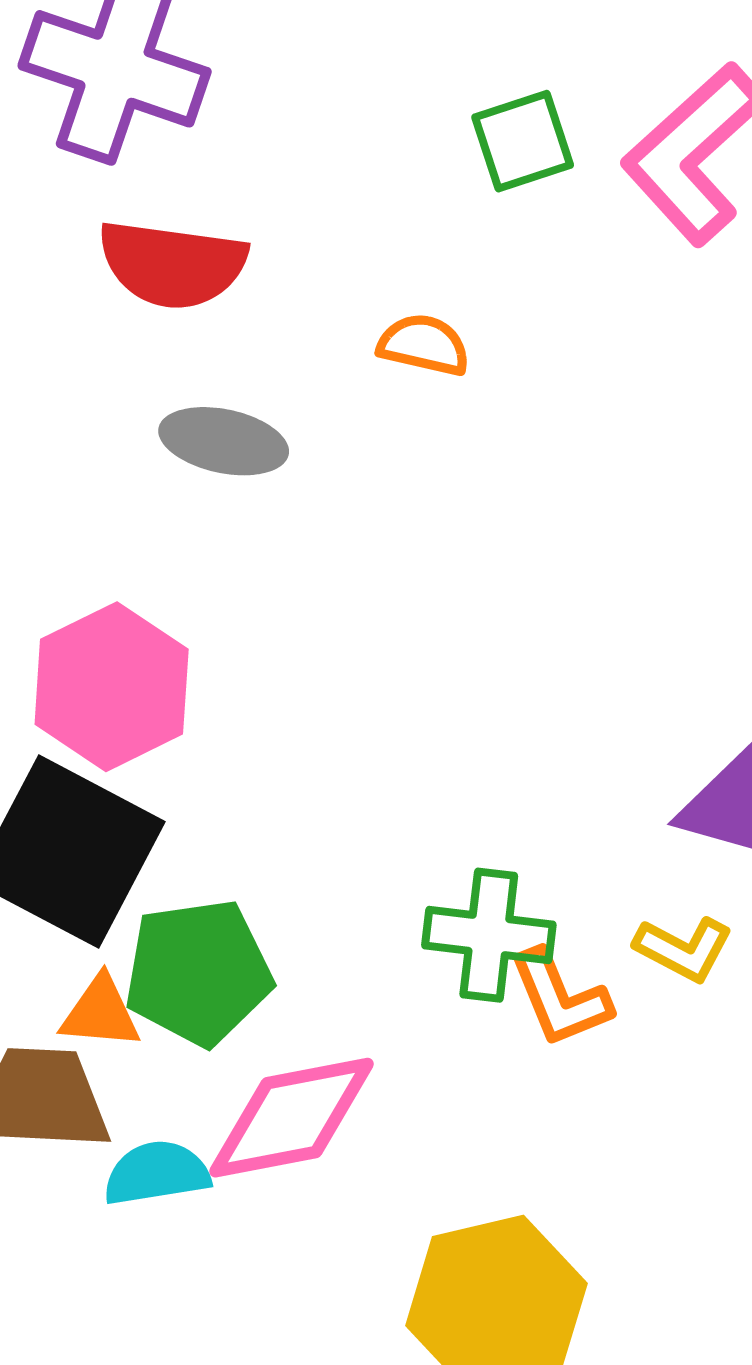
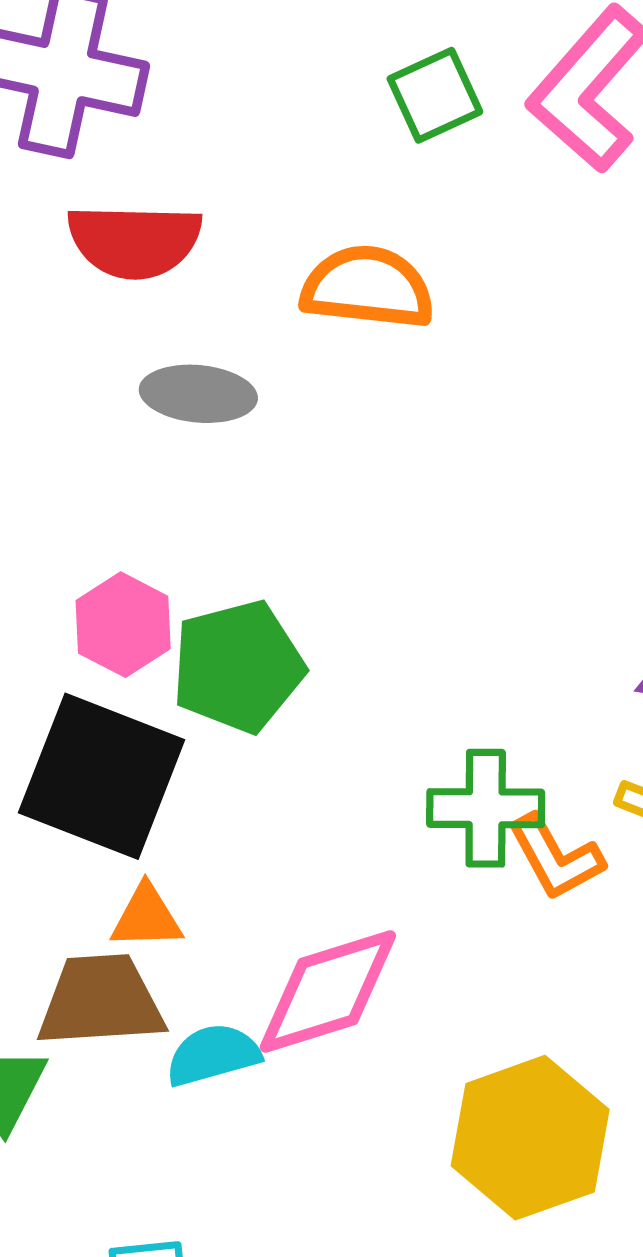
orange semicircle: (424, 345) -> (367, 287), size x1.6
pink hexagon: (112, 687) -> (123, 625), size x0.7
green pentagon: (198, 972) -> (238, 666), moved

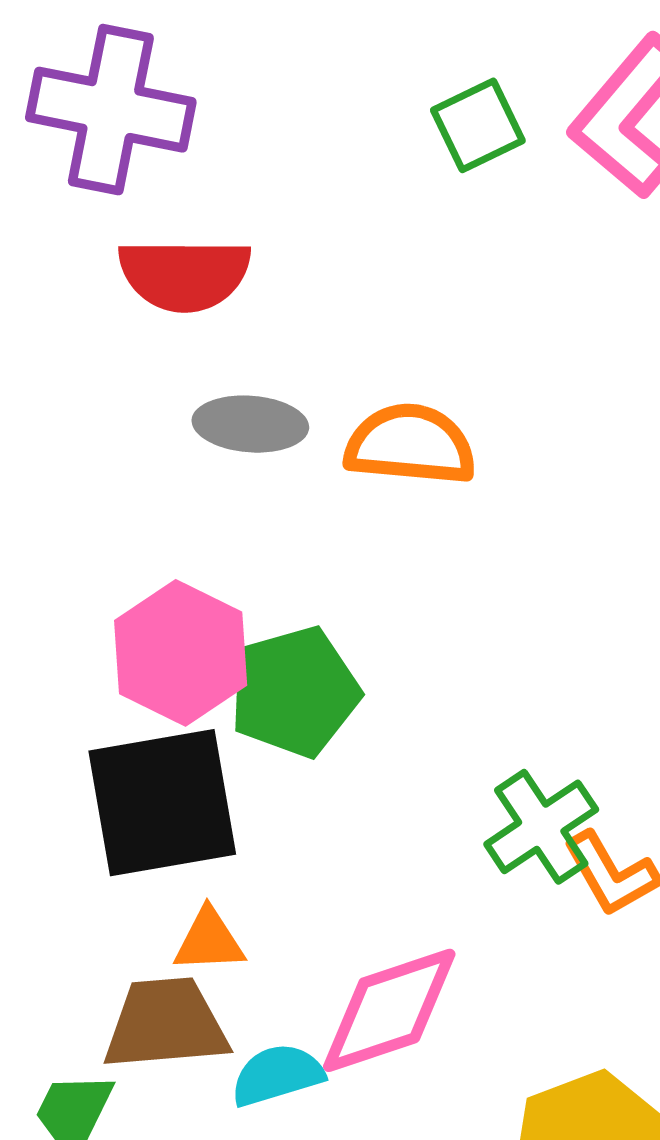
orange semicircle: (367, 287) -> (410, 445), moved
pink hexagon: (123, 625) -> (181, 653), size x1.4
black square: (102, 776) -> (162, 803), turned -30
green cross: (486, 808) -> (541, 827), turned -33

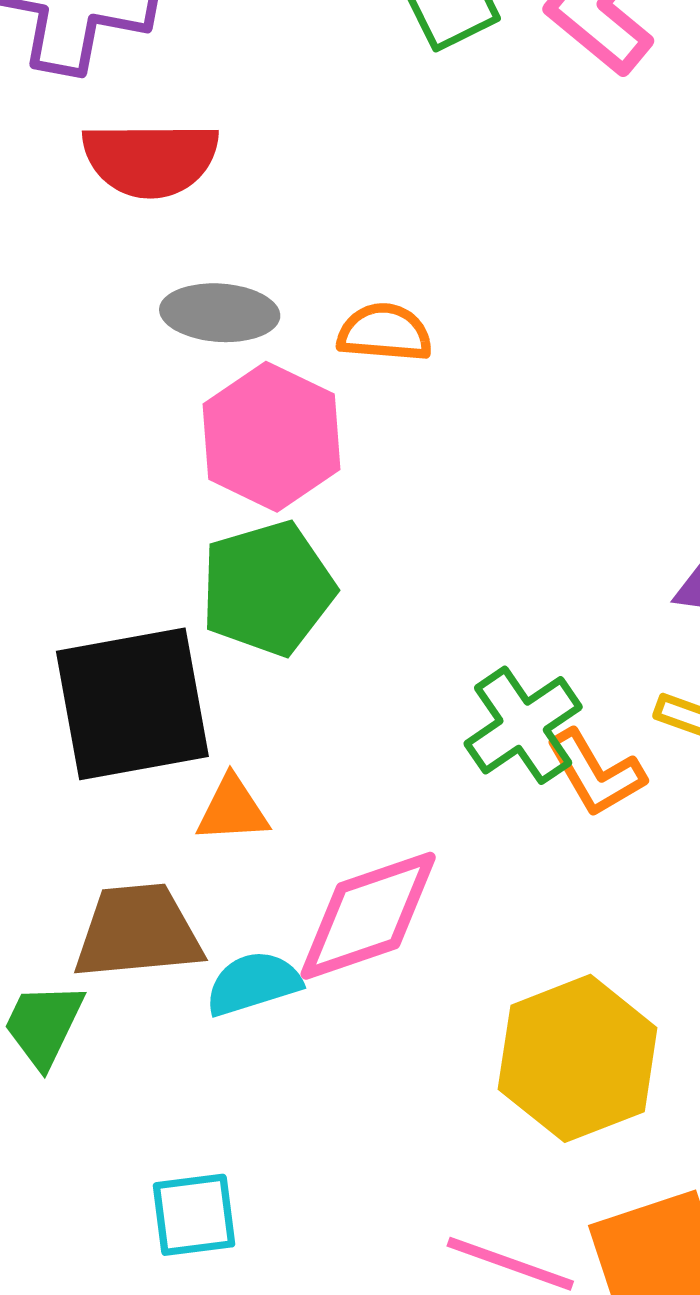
orange semicircle: (410, 445) -> (385, 333), size x0.7
pink hexagon: (181, 653) -> (271, 437), moved
orange triangle: (209, 941) -> (232, 810), moved

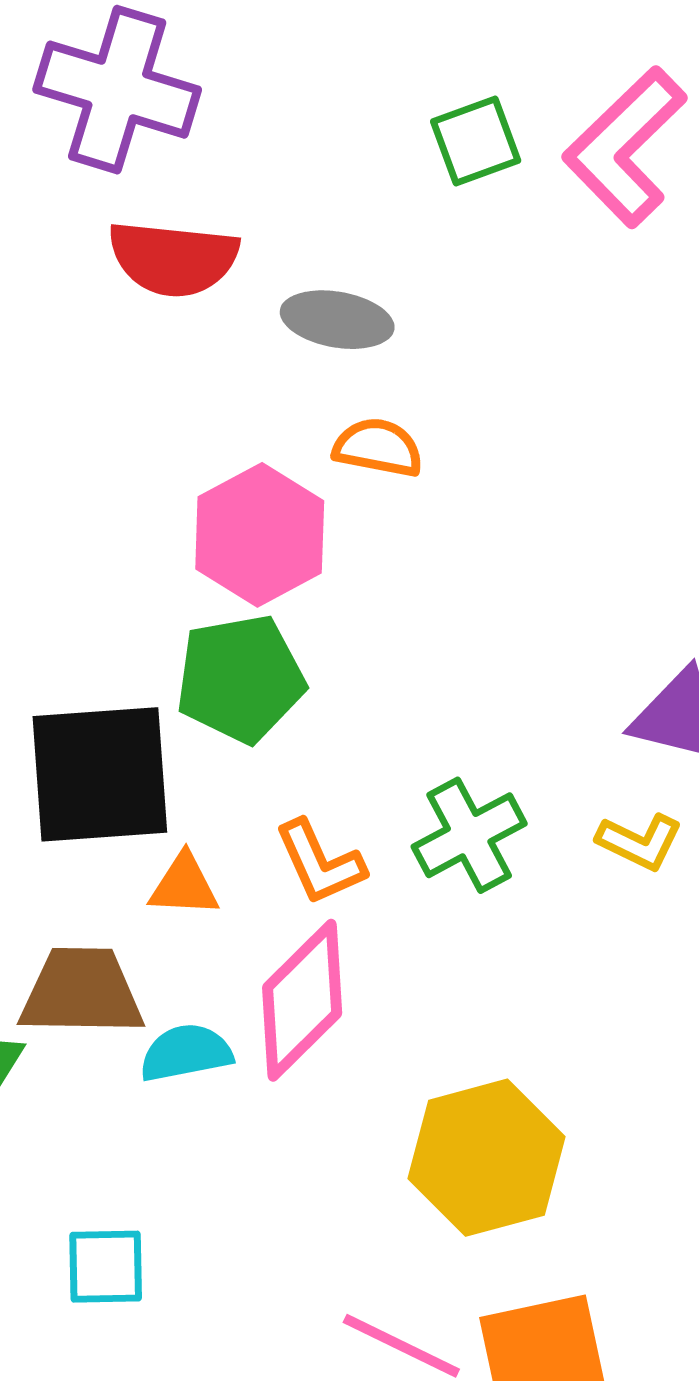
gray ellipse: (220, 313) -> (337, 320), moved
orange L-shape: (596, 773) -> (320, 862), moved
pink diamond: (368, 916) -> (302, 1000), turned -32

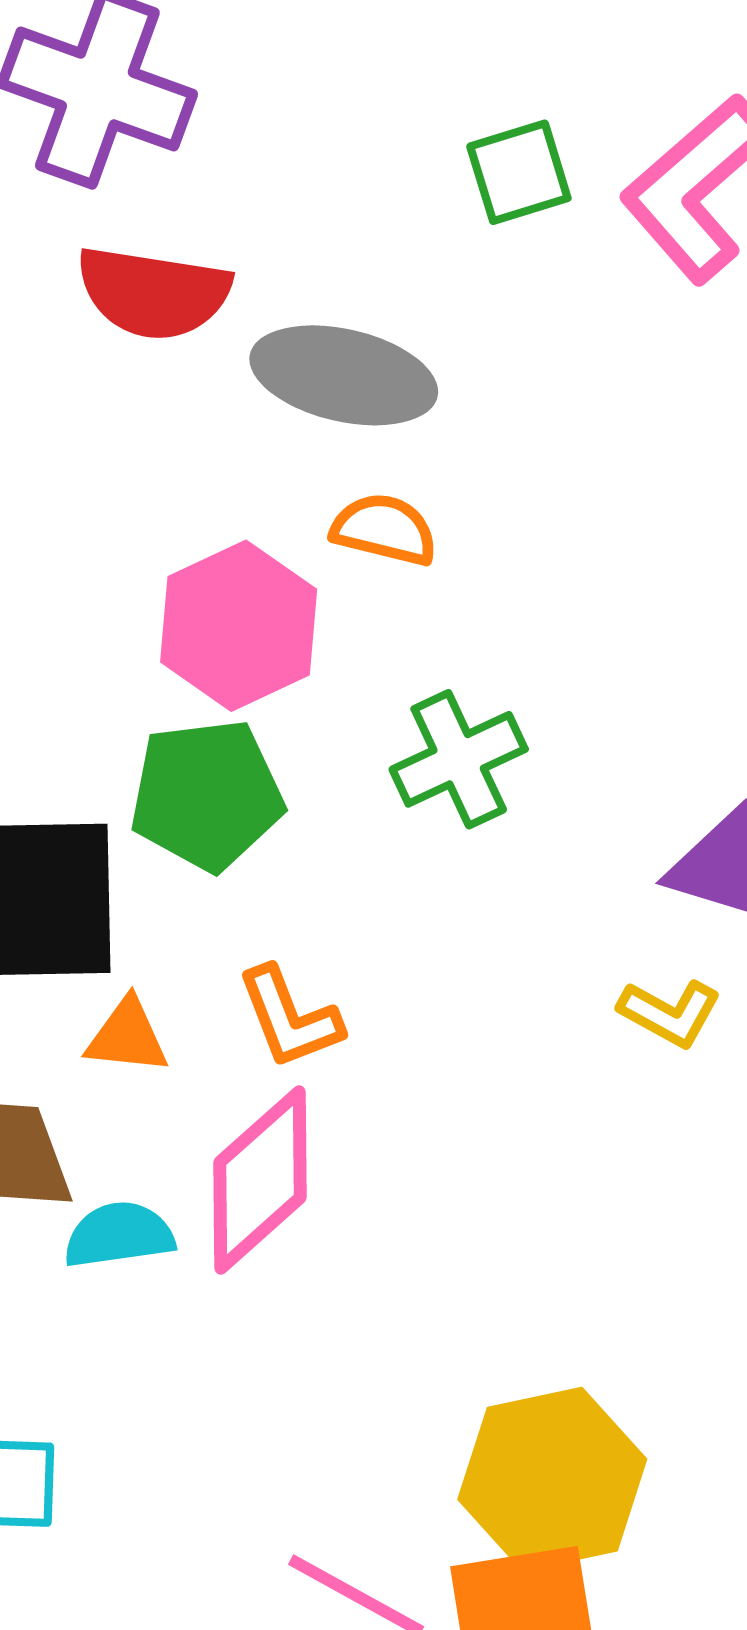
gray ellipse: (337, 320) -> (344, 375), size x1.4
green cross: (469, 835) -> (459, 759), moved
yellow hexagon: (487, 1158) -> (552, 1479), moved

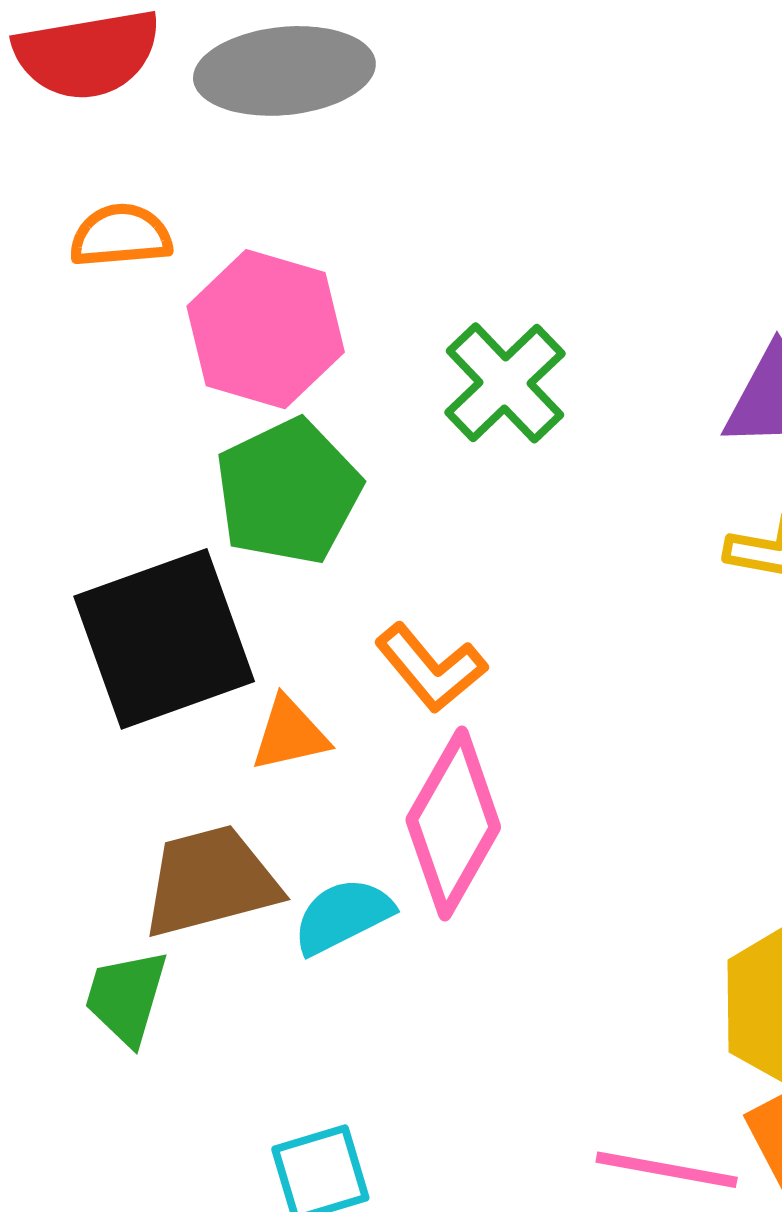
orange semicircle: (384, 529) -> (121, 236), moved

